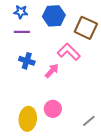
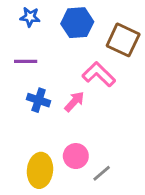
purple line: (22, 32) -> (26, 61), moved
blue cross: (27, 61) -> (39, 100), moved
gray line: (89, 121) -> (102, 173), moved

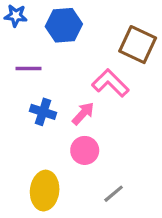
blue star: (30, 17) -> (16, 16), moved
blue hexagon: (77, 23) -> (64, 25), moved
pink circle: (76, 156) -> (85, 150), moved

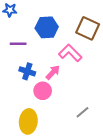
blue hexagon: (64, 25) -> (47, 27), moved
pink circle: (85, 150) -> (43, 91), moved
gray line: (114, 194) -> (82, 112), moved

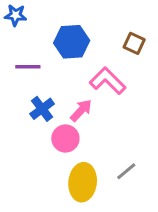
brown square: (88, 28) -> (134, 43), size x0.6
blue cross: (27, 71) -> (42, 109), turned 35
yellow ellipse: (28, 121) -> (83, 182), moved

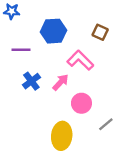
pink circle: (65, 138) -> (81, 103), moved
gray line: (126, 171) -> (106, 124), moved

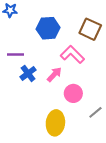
brown square: (100, 32) -> (90, 29), size x1.5
purple line: (21, 50) -> (15, 54), moved

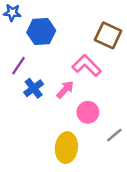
blue hexagon: (48, 28) -> (41, 32), moved
purple line: (15, 54) -> (18, 66), turned -56

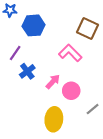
pink arrow: (65, 90) -> (53, 82), moved

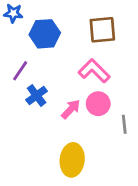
brown square: (88, 29) -> (102, 30), moved, turned -30
pink circle: (71, 91) -> (98, 104), moved
gray line: (93, 109) -> (124, 124), moved, turned -56

